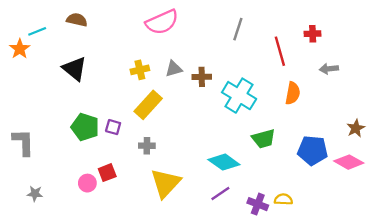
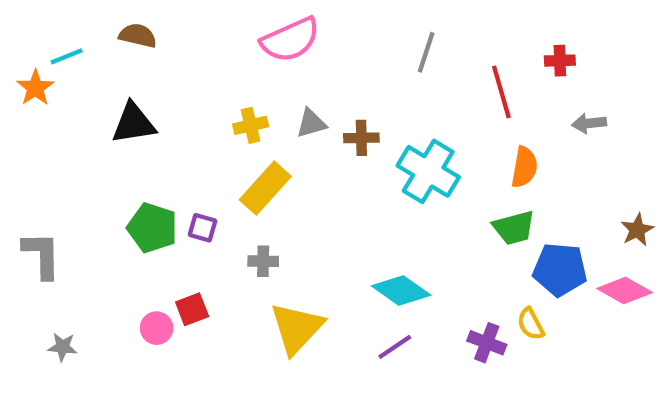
black triangle: (75, 69) -> (134, 123), turned -48
green trapezoid: (264, 139) -> (514, 228), moved
yellow semicircle: (283, 199) -> (531, 324), moved, turned -120
purple cross: (258, 204) -> (487, 343), moved

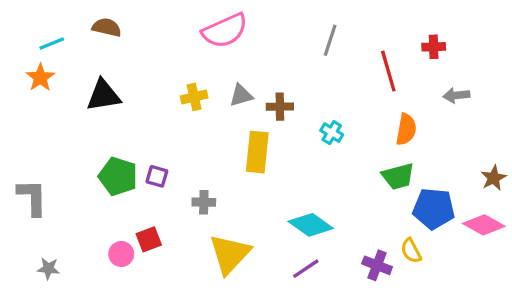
orange star: (35, 88) -> (40, 78), moved
cyan cross: (428, 171) -> (332, 133), size x0.5
yellow rectangle: (265, 188) -> (257, 152), moved, turned -36

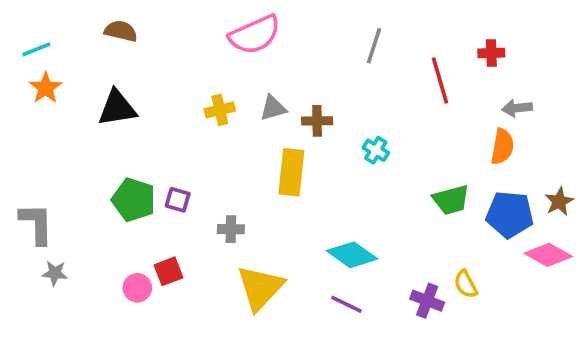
cyan line: (52, 44) -> (36, 49), moved
orange semicircle: (406, 129) -> (502, 147), moved
blue pentagon: (434, 209) -> (510, 214), moved
gray star: (48, 269) -> (55, 273), moved
purple line: (306, 269) -> (346, 304), turned 60

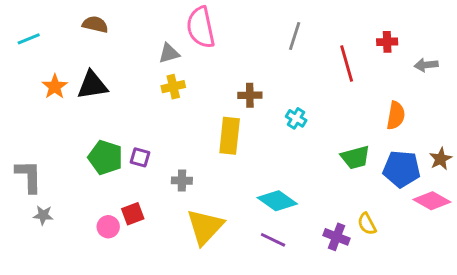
pink semicircle: (255, 35) -> (201, 27), turned 102
orange star: (46, 88) -> (55, 87), moved
gray triangle: (273, 108) -> (169, 53), moved
gray arrow: (517, 108) -> (426, 65), moved

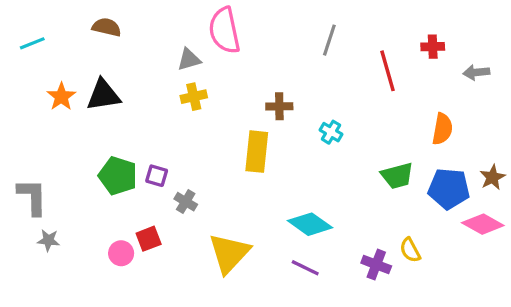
gray cross: (182, 181) -> (186, 202), moved, turned 30

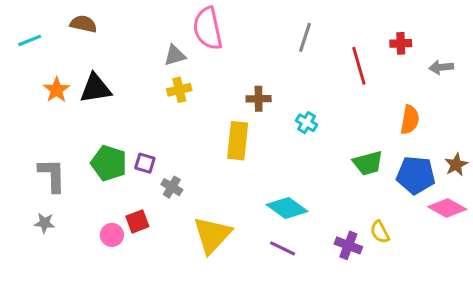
brown semicircle: (107, 27) -> (83, 24), moved
gray L-shape: (32, 197) -> (52, 175), moved

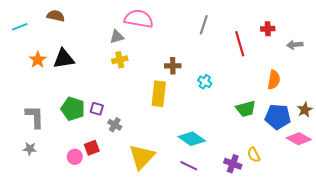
pink semicircle: (208, 28) -> (139, 19), turned 112

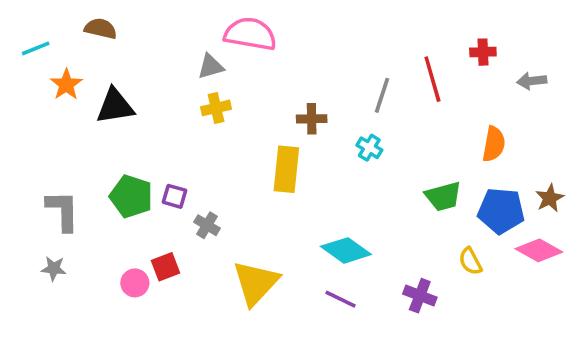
gray line: (204, 25) -> (382, 95), moved
orange star: (38, 60) -> (66, 85), moved
yellow semicircle: (254, 155) -> (470, 261), moved

